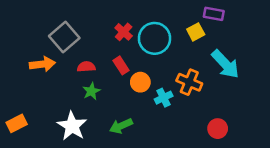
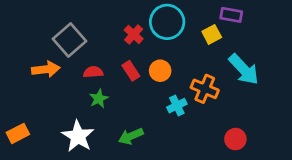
cyan circle: (154, 38) -> (167, 22), moved
orange circle: (140, 82) -> (160, 71), moved

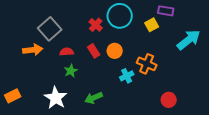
cyan arrow: (244, 69) -> (189, 40), moved, turned -85

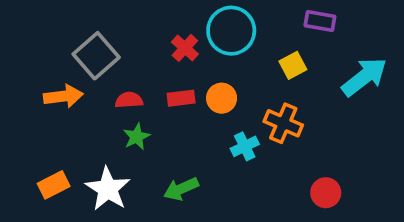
yellow square: (152, 25) -> (293, 65), moved
red rectangle: (94, 51) -> (181, 98), turned -64
orange rectangle: (13, 96) -> (54, 185), moved

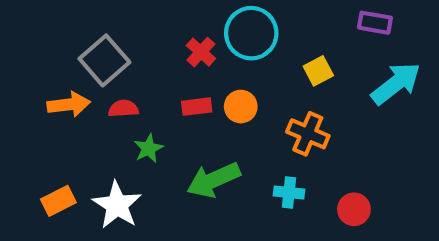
purple rectangle: (320, 21) -> (375, 23), moved
red semicircle: (129, 100) -> (123, 109), moved
cyan cross: (245, 146) -> (289, 193), moved, turned 32
green arrow: (181, 189) -> (213, 180), moved, size x1.4

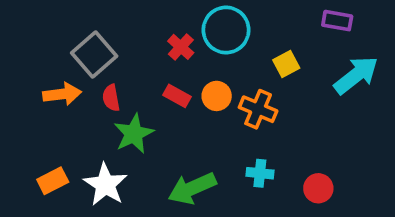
red rectangle: (197, 107) -> (177, 96), turned 36
red semicircle: (123, 109) -> (111, 98), turned -96
orange cross: (308, 134) -> (258, 109), moved
green star: (148, 148) -> (134, 134), size x1.5
green arrow: (213, 180) -> (192, 188), moved

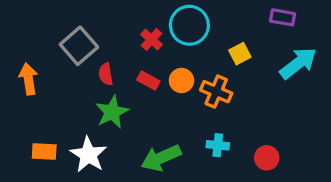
orange arrow: (62, 94) -> (28, 79), moved, turned -92
red semicircle: (111, 98) -> (106, 74), moved
orange rectangle: (53, 181) -> (44, 152), turned 30

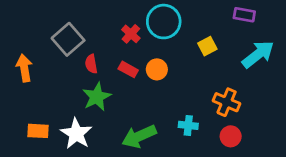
orange cross: (216, 92) -> (227, 102), moved

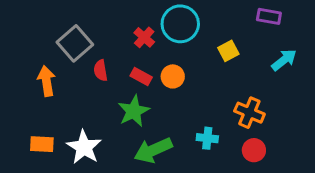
cyan arrow: (258, 54) -> (284, 60), size x0.7
orange arrow: (24, 68) -> (46, 81), moved
green star: (97, 97) -> (134, 111), moved

